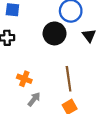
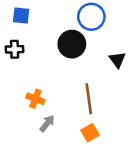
black triangle: (89, 36) -> (117, 60), moved

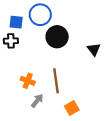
blue square: (21, 15) -> (16, 22), moved
blue circle: (91, 17) -> (40, 15), moved
brown line: (89, 99) -> (56, 81), moved

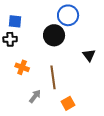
blue circle: (40, 15) -> (68, 15), moved
black triangle: (94, 49) -> (89, 55), moved
orange cross: (28, 81) -> (22, 67), moved

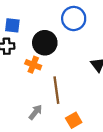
black circle: (54, 35) -> (45, 43), moved
orange cross: (22, 67) -> (33, 65), moved

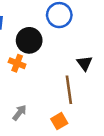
brown line: (56, 90) -> (69, 90), moved

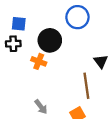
gray arrow: (19, 113) -> (41, 107), turned 104

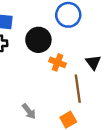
orange cross: (39, 61) -> (58, 62), moved

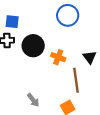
black circle: (38, 40) -> (33, 46), moved

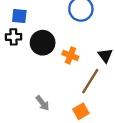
brown line: (76, 80) -> (90, 81), turned 40

